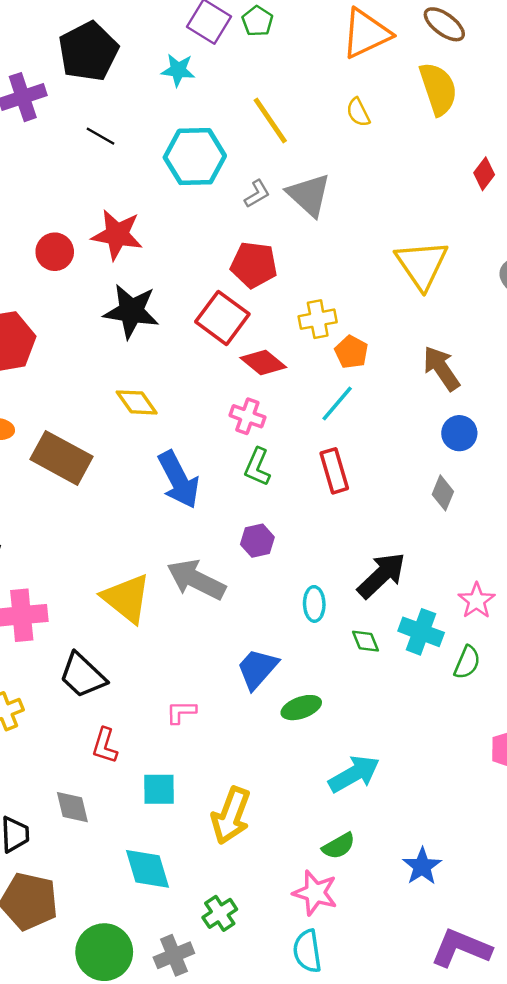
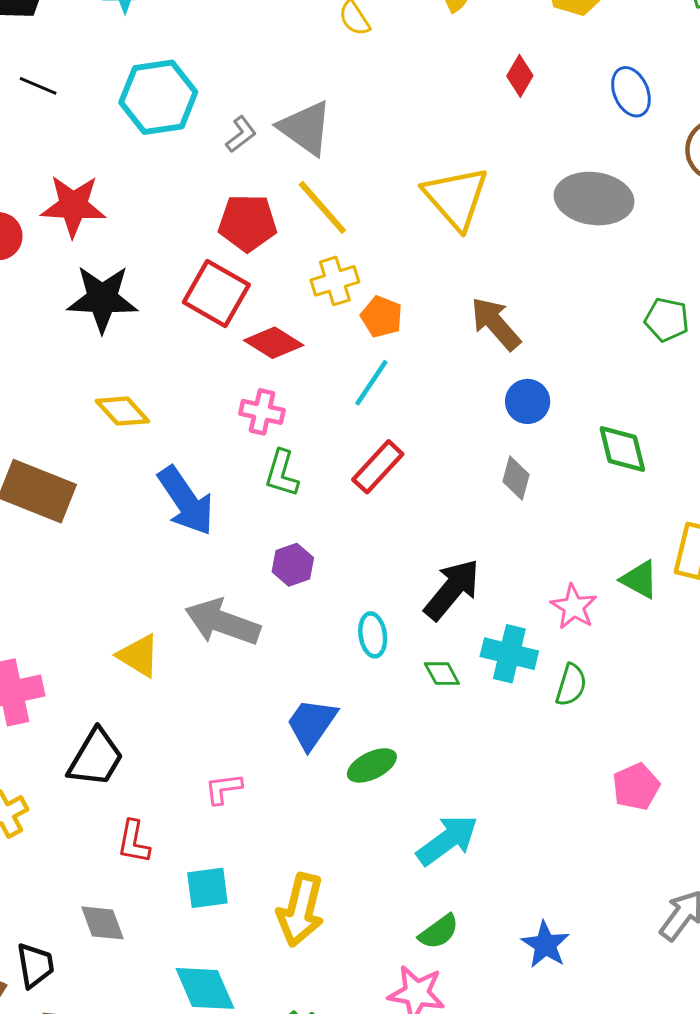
yellow line: (270, 120) -> (322, 207), moved
red rectangle: (334, 471) -> (378, 467), turned 66
yellow triangle: (126, 598) -> (139, 656), size x0.7
black trapezoid: (83, 675) -> (96, 758), turned -96

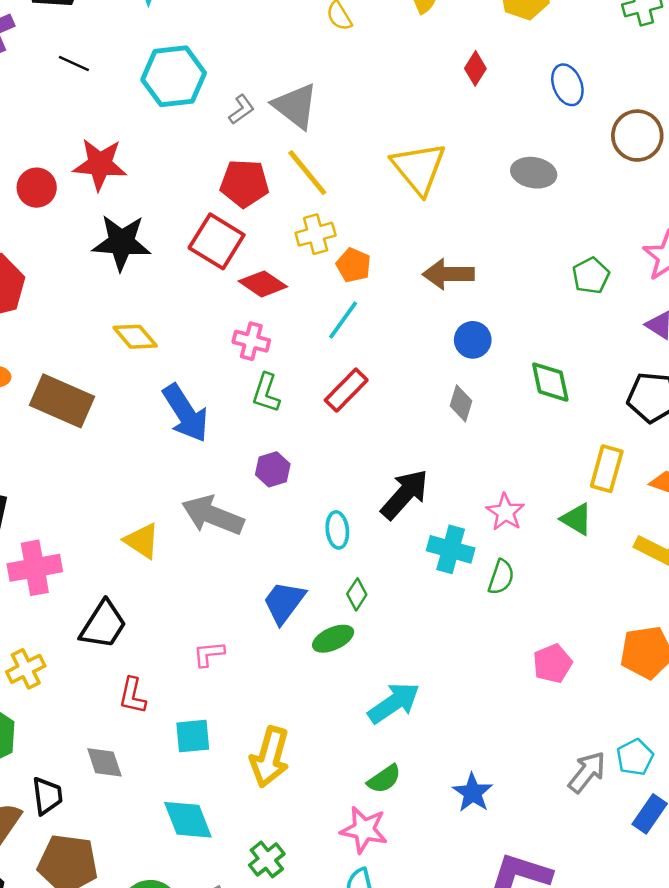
gray ellipse: (594, 199) -> (534, 173), size x0.7
green pentagon: (667, 320) -> (591, 276), turned 30
brown arrow: (496, 324) -> (448, 274), turned -51
green triangle: (640, 579) -> (577, 519), moved
green diamond: (442, 674) -> (357, 594), moved, turned 60

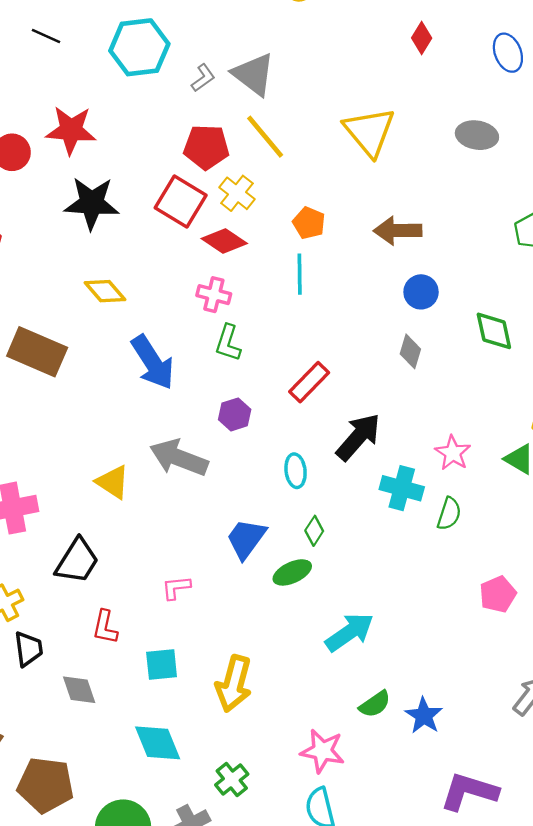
yellow cross: (316, 234) -> (237, 193), moved, turned -36
cyan line: (343, 320) -> (300, 274), turned -36
red rectangle: (346, 390) -> (309, 382), moved
green semicircle: (384, 779) -> (375, 704), moved
black trapezoid: (47, 796) -> (28, 649), moved

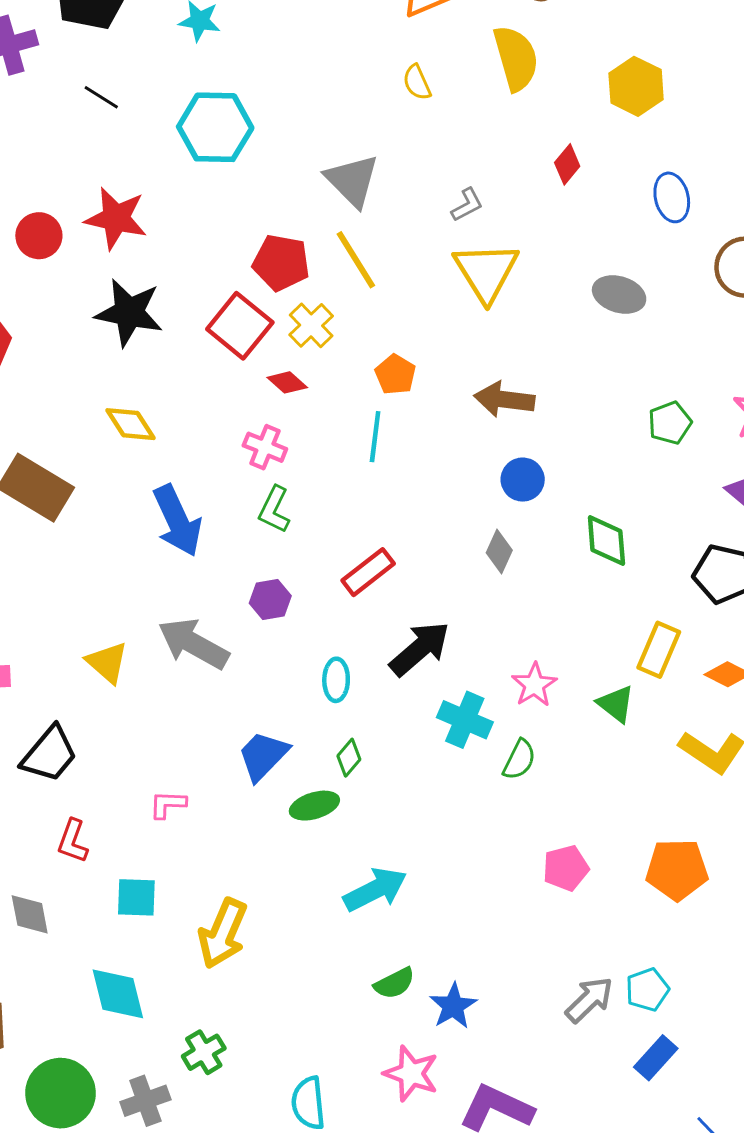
gray L-shape: (203, 78) -> (467, 205), moved
red diamond: (224, 241) -> (287, 382), size x0.7
pink star: (322, 751) -> (411, 1074), moved

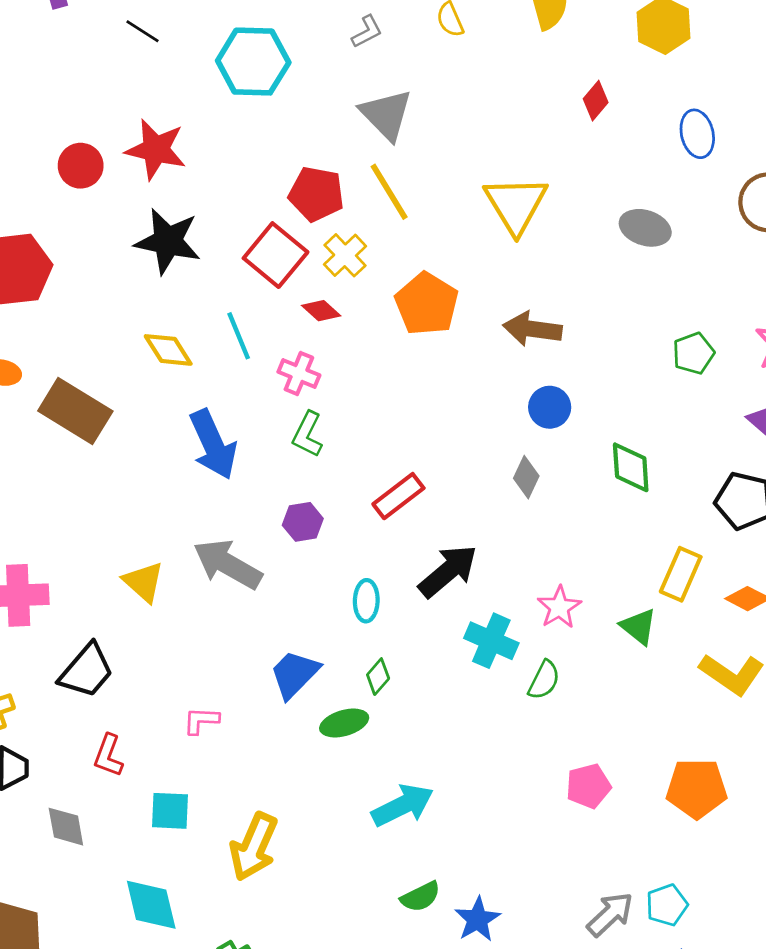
gray L-shape: (467, 205) -> (367, 32), moved
orange pentagon: (395, 374) -> (427, 304), size x1.6
cyan line: (375, 437) -> (239, 336), moved, turned -30

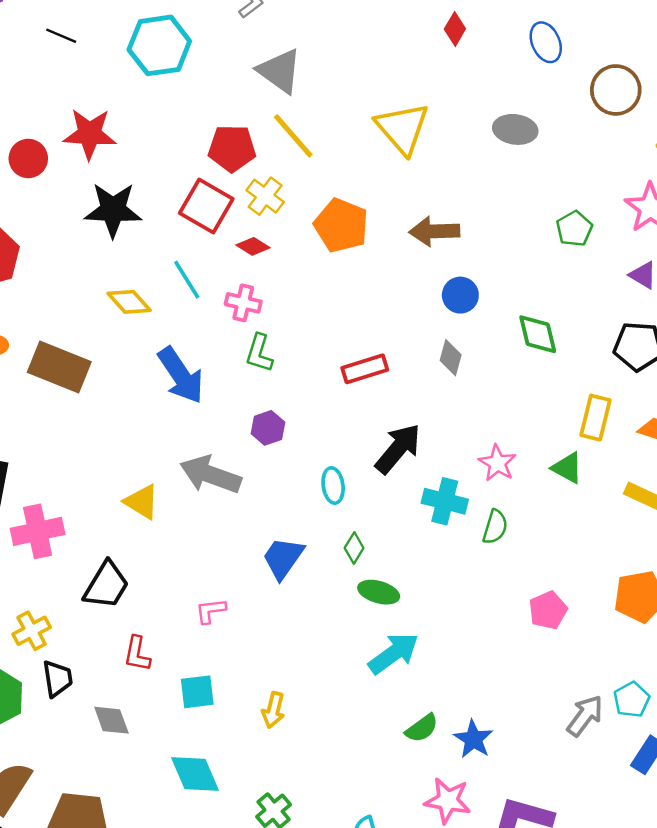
red rectangle: (398, 496) -> (365, 369), moved, turned 30
green ellipse: (344, 723) -> (379, 592), moved, turned 42
yellow arrow: (254, 847) -> (273, 710), size x0.6

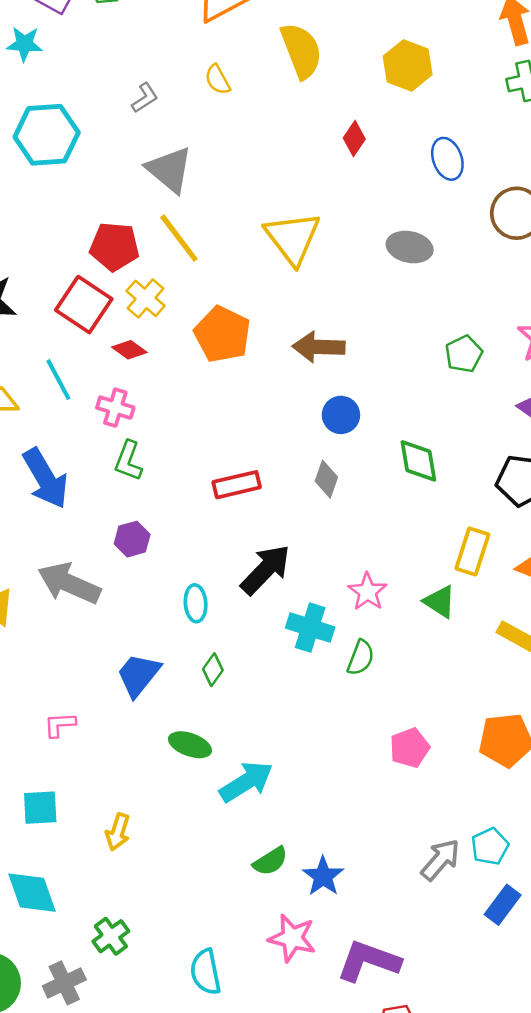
green ellipse: (379, 592) -> (190, 745), moved

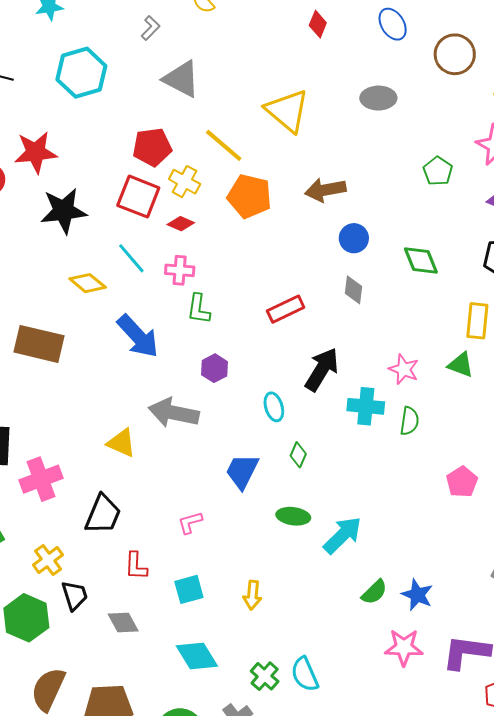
yellow line: (179, 238) -> (224, 145), moved
cyan semicircle: (206, 972) -> (305, 674), moved

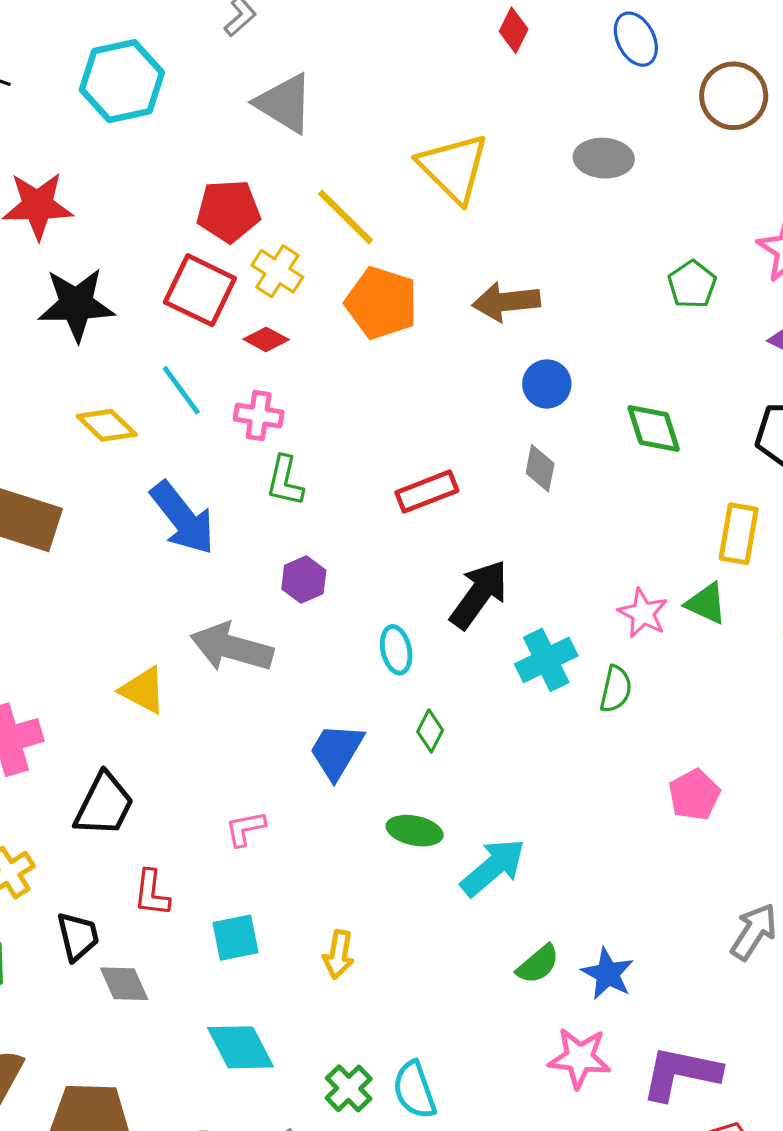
pink star: (404, 369) -> (643, 613), moved
cyan cross: (366, 406) -> (546, 660), turned -36
black trapezoid: (75, 595) -> (78, 936), moved

